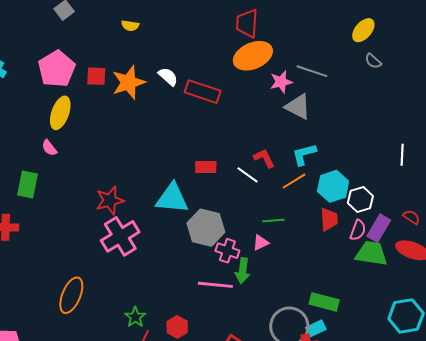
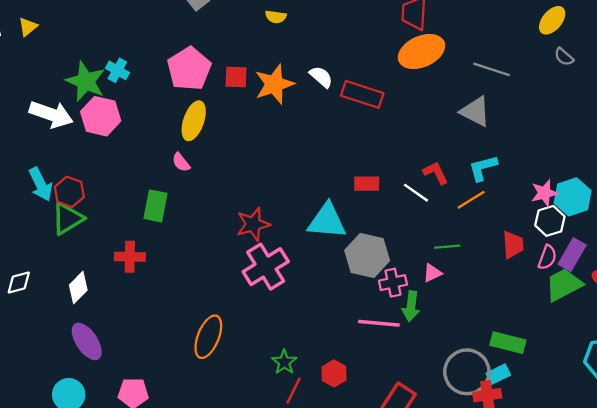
pink star: (281, 82) -> (544, 193), moved
cyan hexagon: (333, 186) -> (573, 197), moved
pink cross: (227, 251) -> (393, 283), turned -30
green trapezoid: (371, 253) -> (564, 285), turned -36

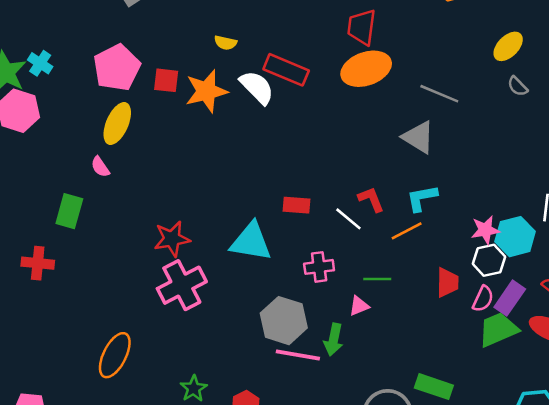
yellow semicircle: (276, 17) -> (226, 43), moved
white semicircle: (321, 77) -> (257, 87), size x1.4
red rectangle: (362, 94) -> (286, 70), moved
gray hexagon: (367, 256) -> (284, 321), moved
pink cross: (393, 283) -> (319, 267), moved

